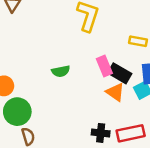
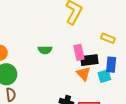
black rectangle: (120, 73) -> (89, 60), turned -48

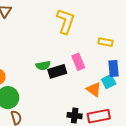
black rectangle: (89, 60) -> (57, 71), moved
orange triangle: (83, 74) -> (94, 89), moved

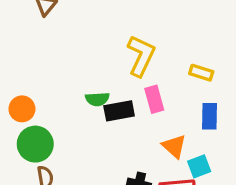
yellow L-shape: (66, 21) -> (141, 56), moved
cyan square: (109, 82) -> (199, 166), moved

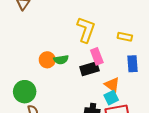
orange circle: (22, 109) -> (47, 60), moved
black rectangle: (119, 111) -> (89, 69), moved
cyan square: (199, 166) -> (111, 98), moved

